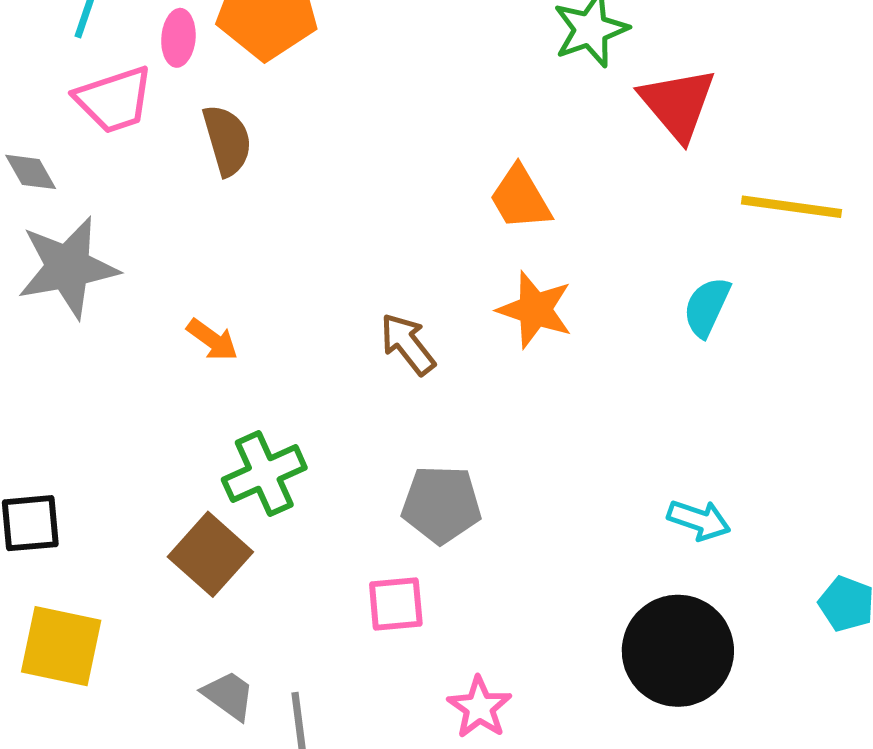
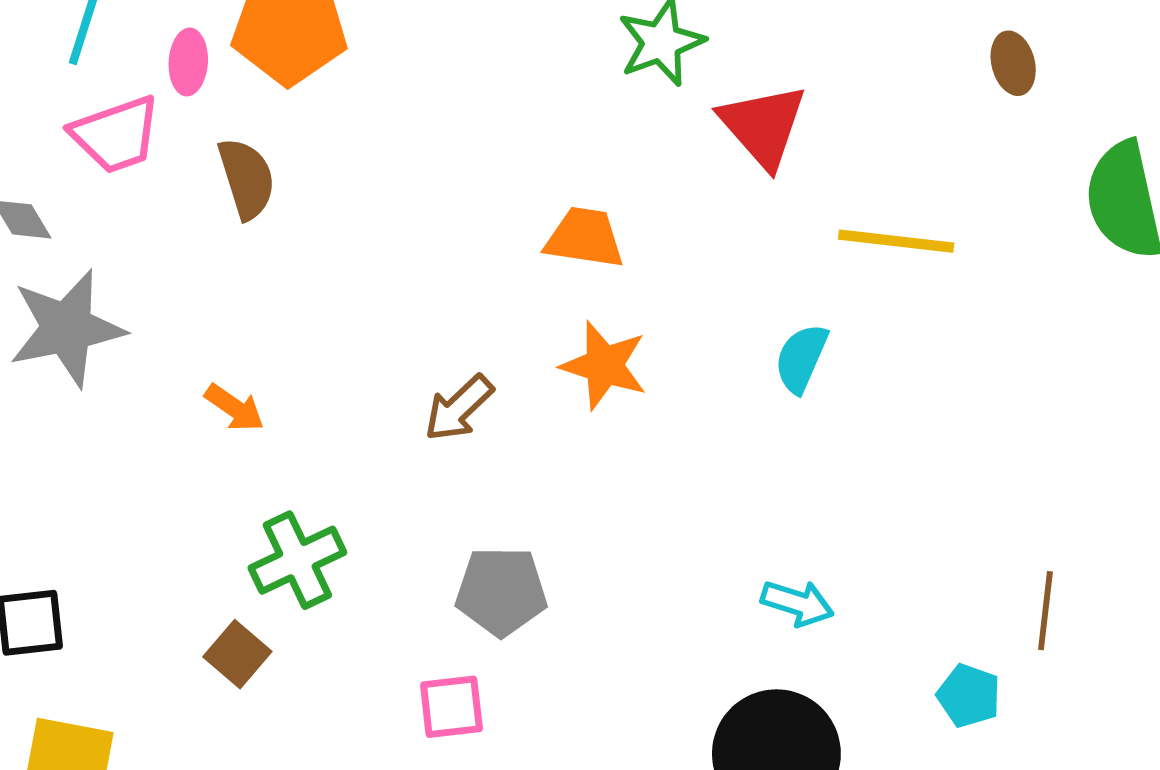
orange trapezoid: (520, 198) -> (585, 238), turned 130
brown arrow: (408, 344) -> (459, 408), turned -94
brown square: (210, 554) -> (237, 654), size x0.7

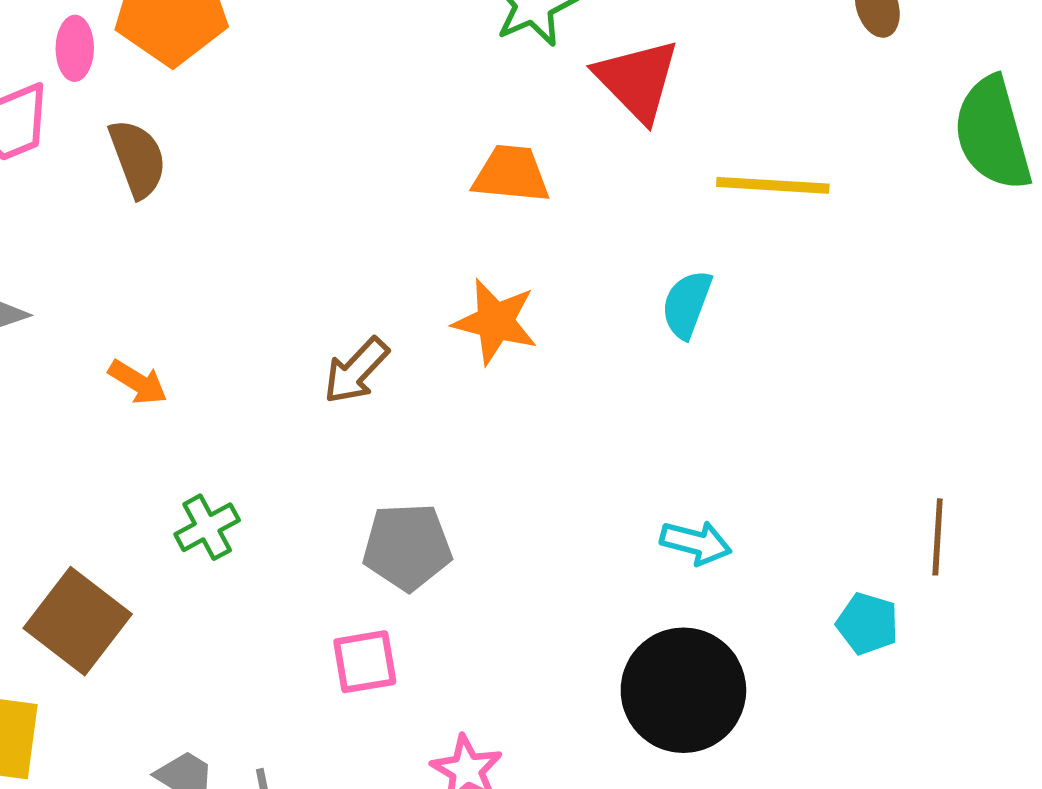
orange trapezoid: (585, 238) -> (511, 174), moved
green cross: (297, 560) -> (207, 527), size x0.7
brown square: (237, 654) -> (78, 621), moved, size x1.6

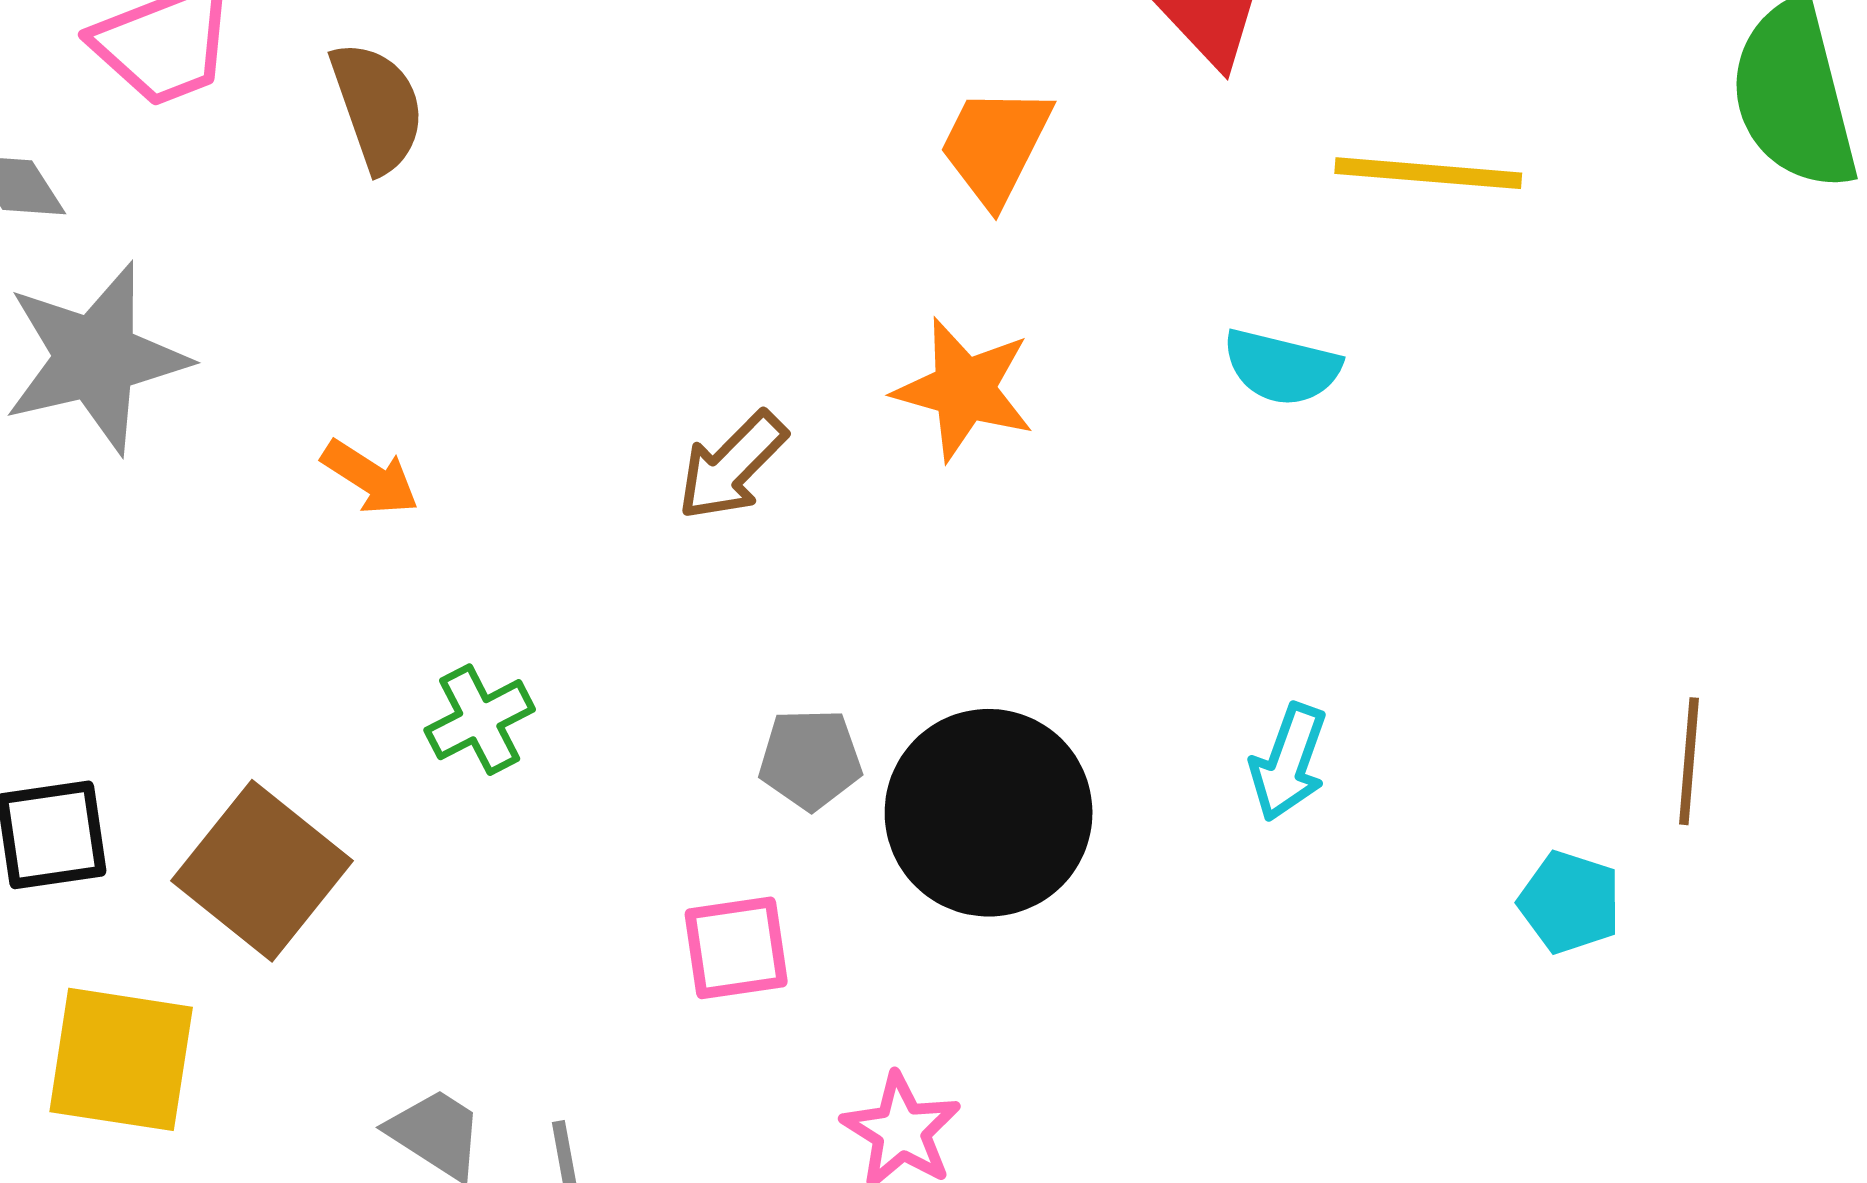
orange trapezoid: (511, 174) -> (995, 146), turned -70
cyan semicircle: (687, 304) -> (1282, 367), turned -98
cyan arrow: (696, 543) -> (1288, 762), turned 94
gray pentagon: (407, 547) -> (810, 759), size x0.7
black circle: (683, 690) -> (989, 813), moved

